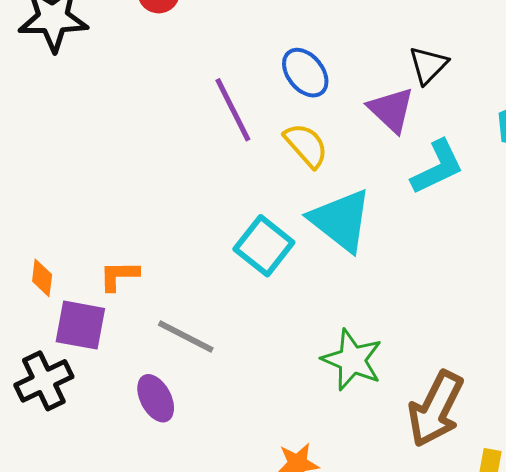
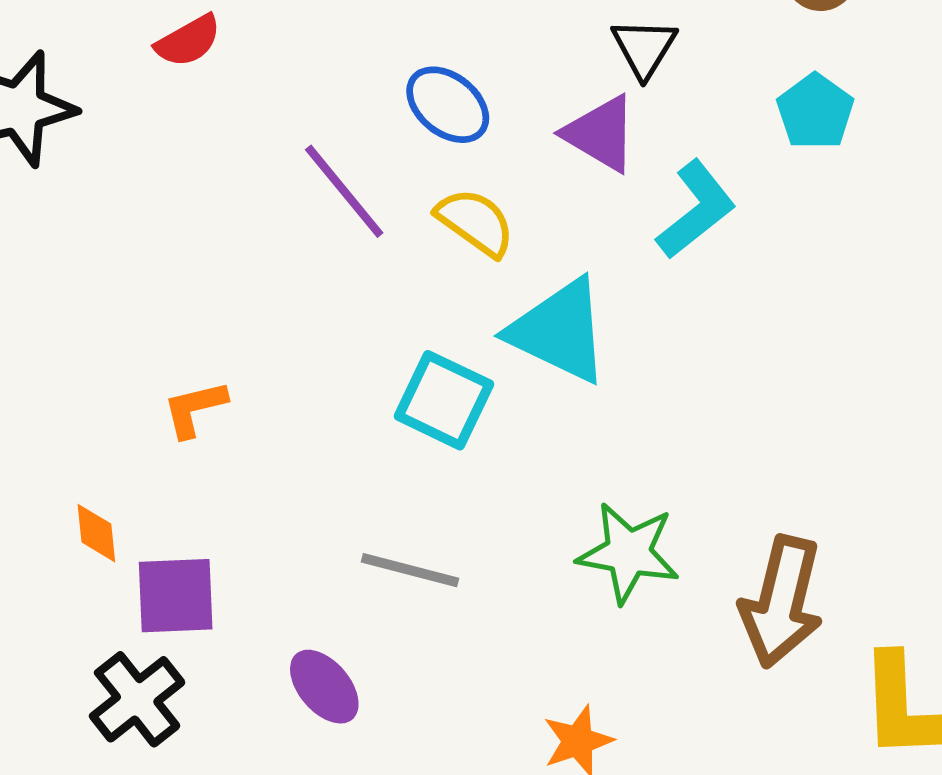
orange L-shape: (119, 276) -> (195, 409), moved
gray line: (186, 337) -> (410, 570), moved

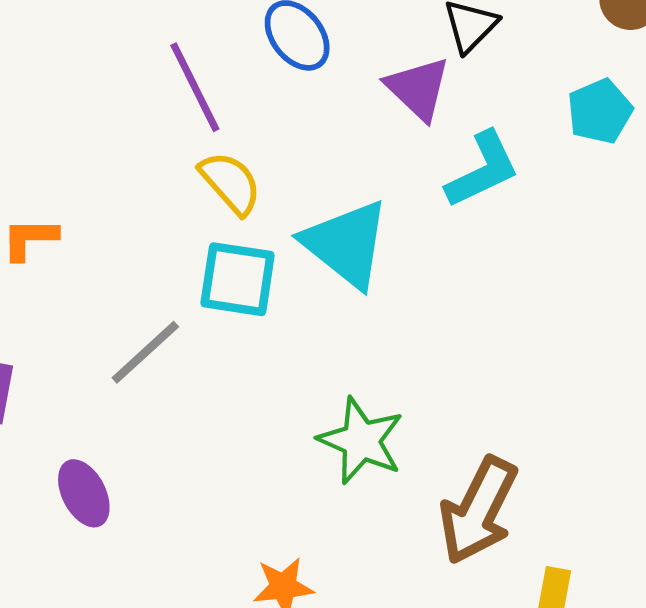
yellow semicircle: (475, 222) -> (230, 183), moved
cyan square: (444, 400) -> (238, 279), turned -30
gray line: (410, 570) -> (145, 352), moved, turned -70

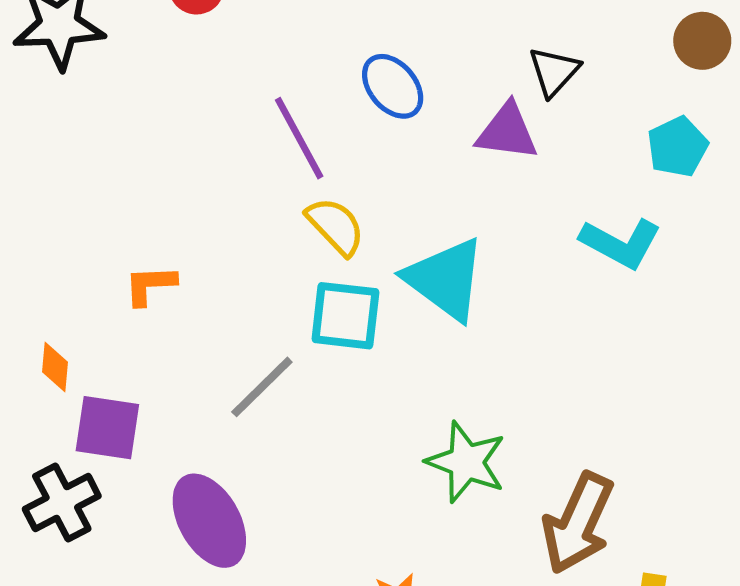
purple triangle: (418, 89) -> (507, 132), turned -34
cyan L-shape: (483, 170) -> (621, 243), moved, turned 56
purple ellipse: (84, 493) -> (209, 521), size x1.5

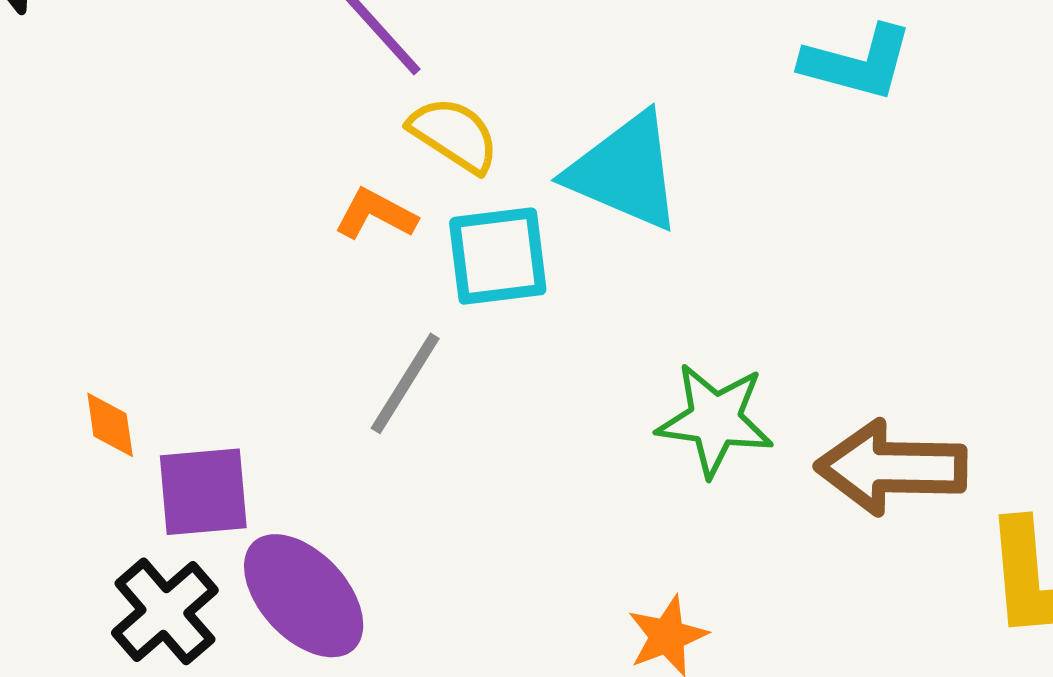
orange L-shape: (150, 285) -> (376, 214), moved, turned 44
purple ellipse: (209, 521) -> (304, 596), moved
brown arrow: (578, 523) -> (891, 467), turned 80

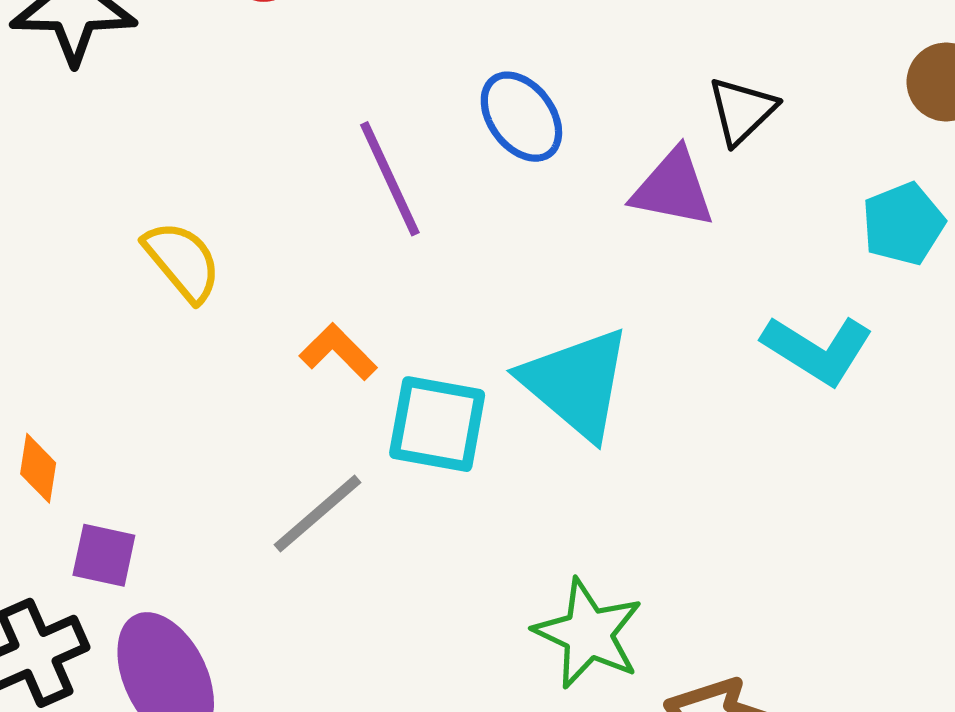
yellow semicircle: (454, 135) -> (182, 261), moved
purple square: (203, 492) -> (104, 555), size x0.7

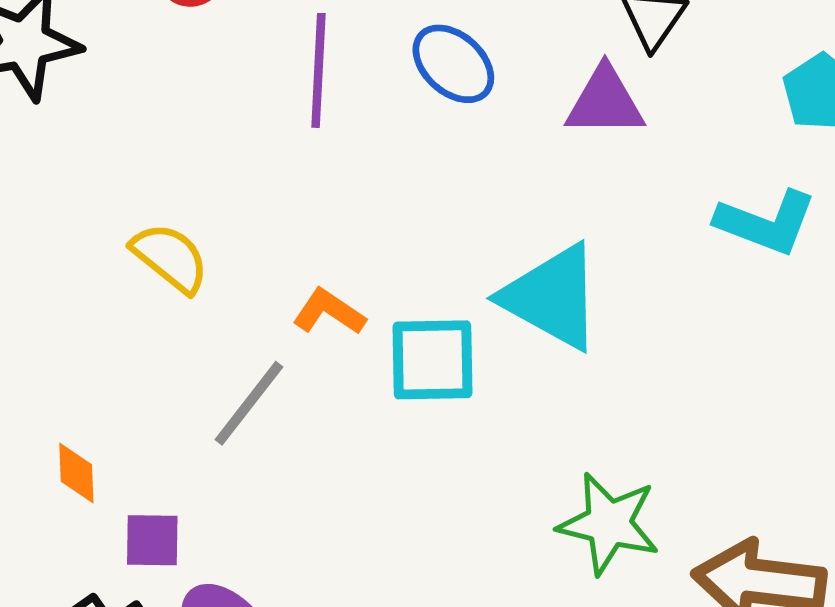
purple line: (390, 179) -> (318, 70), moved, turned 39
gray line: (317, 514) -> (249, 403), moved

